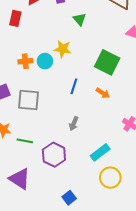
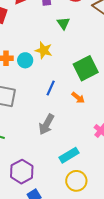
green square: (107, 62) -> (86, 68), turned 30
gray arrow: (74, 124) -> (46, 124), size x1.5
purple hexagon: (54, 155) -> (22, 172), moved

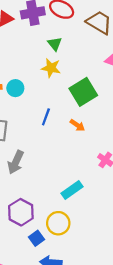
yellow star: (44, 50) -> (51, 68), moved
gray arrow: (46, 124) -> (16, 162), moved
yellow circle: (76, 181) -> (58, 223), moved

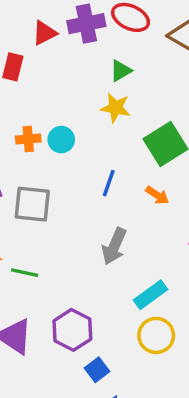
green triangle: (55, 44) -> (121, 71), turned 40
gray arrow: (16, 162) -> (114, 246), moved
yellow circle: (58, 223) -> (156, 335), moved

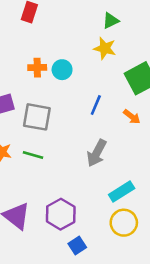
green line: (25, 273) -> (33, 155), moved

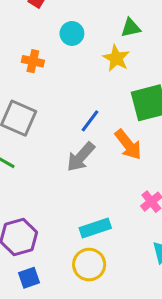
cyan circle: (62, 70) -> (72, 33), moved
orange arrow: (132, 117) -> (128, 145), size x1.5
gray arrow: (97, 153) -> (81, 157), moved

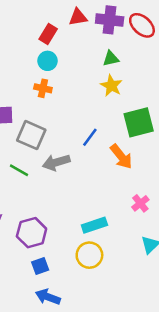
green triangle: (131, 28) -> (111, 59), moved
cyan circle: (72, 33) -> (48, 61), moved
gray arrow: (81, 157) -> (56, 162), moved, turned 32

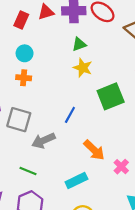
red rectangle: (48, 34) -> (21, 20), moved
orange arrow: (121, 157) -> (94, 150), moved
green line: (19, 170) -> (28, 171), moved
cyan rectangle: (94, 225) -> (76, 180), moved

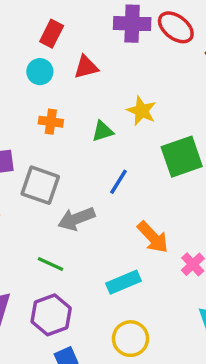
red triangle: (46, 12) -> (86, 67), moved
green triangle: (79, 44) -> (103, 131), moved
cyan circle: (25, 53) -> (40, 72), moved

